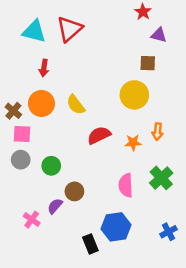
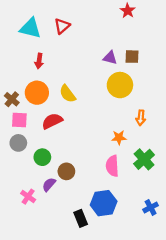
red triangle: (70, 29) -> (62, 26), size x0.7
purple triangle: (159, 35) -> (110, 58), moved
red semicircle: (99, 135) -> (52, 121), moved
orange star: (133, 143) -> (119, 137), moved
green circle: (51, 166) -> (42, 157), moved

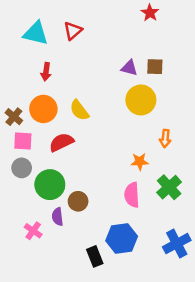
green circle: (42, 157) -> (50, 185), size x1.5
purple semicircle: (49, 184) -> (58, 217), turned -48
blue cross: (151, 207) -> (177, 244), size x1.5

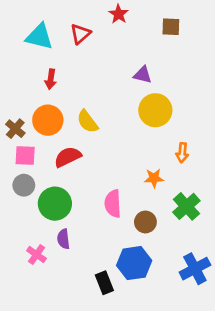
red star: (150, 13) -> (119, 14), moved
brown square: (155, 67) -> (171, 27), moved
pink semicircle: (132, 195) -> (113, 204), moved
brown circle: (78, 201) -> (145, 222), moved

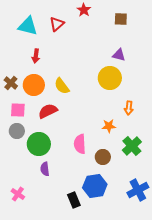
purple triangle: (143, 75) -> (119, 55), moved
brown cross: (15, 129) -> (11, 83), moved
pink cross: (37, 255) -> (18, 194), moved

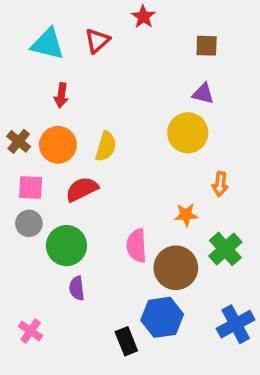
brown square: (121, 19) -> (207, 46), moved
yellow semicircle: (62, 86) -> (106, 147), turned -126
brown circle: (103, 157) -> (176, 268), size x1.6

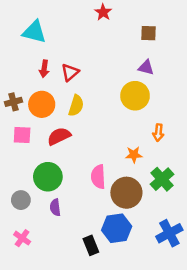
red triangle: (97, 41) -> (70, 72), moved
brown cross: (19, 141) -> (14, 102), turned 35
gray circle: (29, 223) -> (21, 200), moved

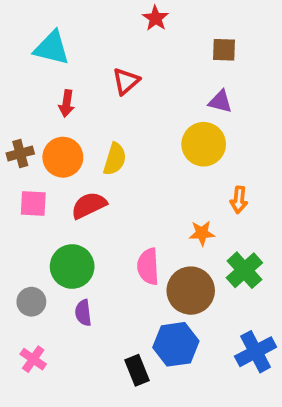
red triangle: (70, 72) -> (126, 81), moved

